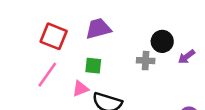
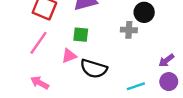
purple arrow: (186, 57) -> (166, 60), moved

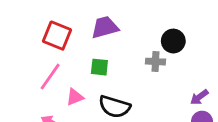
pink triangle: (69, 56) -> (75, 97), moved

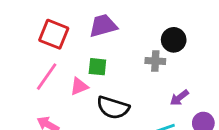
pink triangle: (75, 97) -> (79, 86), moved
purple arrow: (199, 97) -> (179, 98), moved

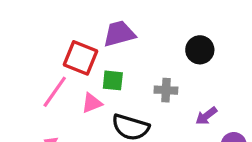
red square: (54, 34) -> (81, 58), moved
gray cross: (155, 61) -> (166, 90), moved

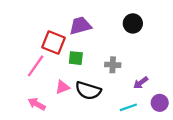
black circle: (200, 50) -> (133, 23), moved
pink triangle: (92, 103) -> (62, 87), moved

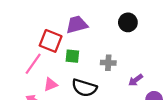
pink triangle: (62, 87) -> (51, 84), moved

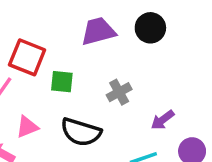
purple trapezoid: (77, 25) -> (98, 31), moved
gray cross: (108, 63) -> (119, 92), turned -32

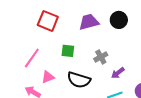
red square: (27, 57) -> (48, 21), moved
purple arrow: (163, 120) -> (118, 73), moved

